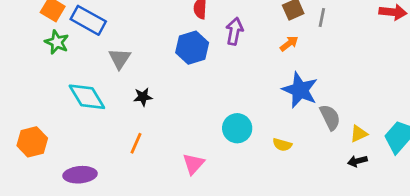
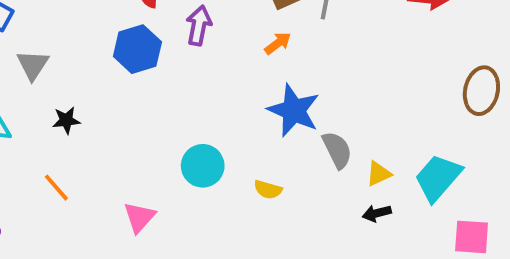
orange line: (136, 143) -> (56, 188), turned -65

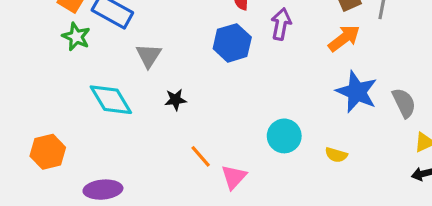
orange arrow: (278, 43) -> (344, 38), size x1.5
gray semicircle: (337, 150) -> (404, 103), moved
orange line: (56, 188) -> (201, 156), moved

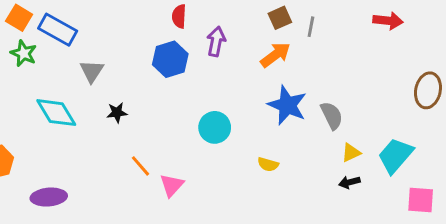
cyan circle: (284, 136) -> (215, 127), moved

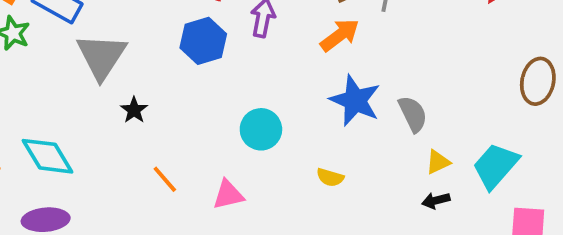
gray triangle: (92, 71) -> (101, 56), size x1.6
cyan diamond: (56, 113) -> (48, 156), moved
black star: (117, 113) -> (134, 110), turned -30
pink triangle: (172, 185) -> (228, 195), moved, turned 35

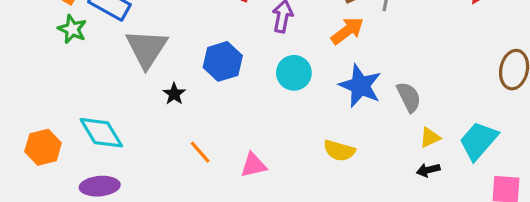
blue hexagon: (203, 41) -> (223, 61), moved
cyan circle: (261, 129) -> (294, 73), moved
yellow semicircle: (330, 177) -> (339, 151), size x1.4

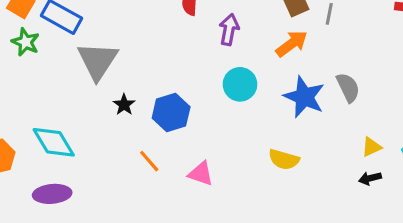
blue hexagon: (223, 61) -> (171, 113), moved
gray semicircle: (409, 97) -> (348, 87), moved
pink triangle: (253, 165) -> (201, 174), turned 32

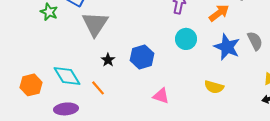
black star: (124, 105) -> (108, 60), moved
orange line: (149, 161) -> (98, 88), moved

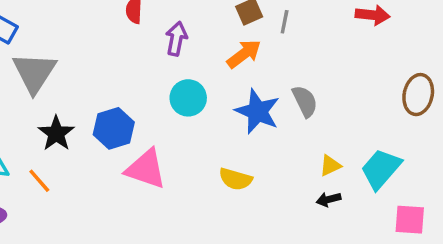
black star: (108, 60) -> (56, 133), size x1.5
pink triangle: (161, 96) -> (146, 169), moved, size x1.5

